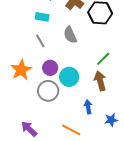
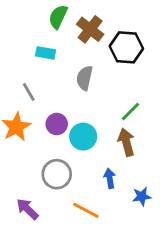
gray semicircle: (70, 35) -> (85, 78), turned 36
gray line: (40, 41) -> (29, 92), moved
gray circle: (48, 91) -> (57, 174), moved

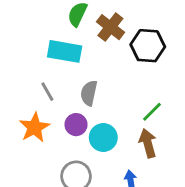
cyan rectangle: (46, 53) -> (65, 51), size x1.6
gray semicircle: (85, 78) -> (89, 93), moved

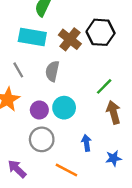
brown cross: (110, 27) -> (70, 39), moved
purple circle: (76, 125) -> (39, 110), moved
brown arrow: (148, 143) -> (113, 112), moved

